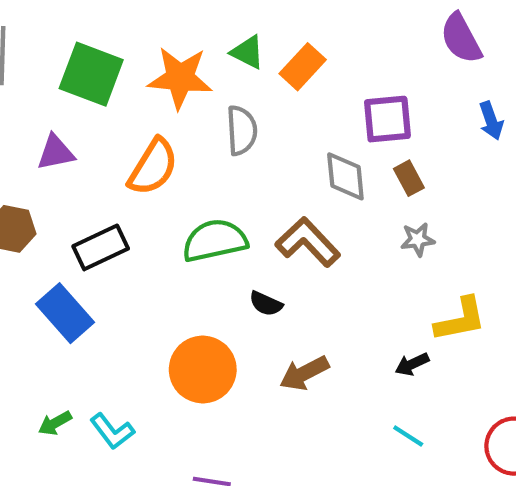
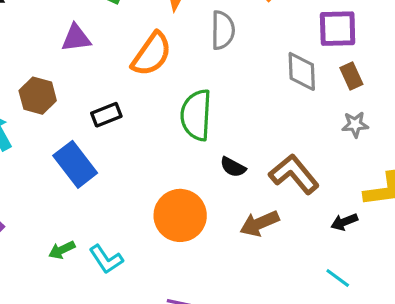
green semicircle: (215, 240) -> (196, 115), turned -78
brown L-shape: (308, 242) -> (294, 174), moved
black rectangle: (101, 247) -> (106, 115), size x0.7

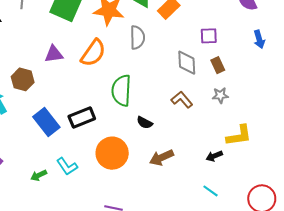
purple square: (338, 29) -> (209, 36), size x0.7
purple triangle: (76, 38) -> (54, 54), moved
black rectangle: (106, 115) -> (82, 117), moved, size x1.4
brown L-shape: (294, 174) -> (182, 100), moved, size x0.7
cyan L-shape: (106, 259) -> (67, 166), moved

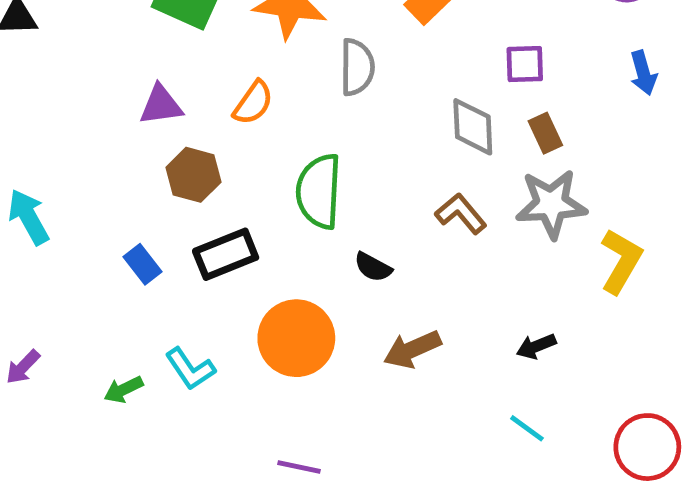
orange semicircle: (93, 53) -> (253, 103), size x0.7
brown hexagon: (23, 79) -> (193, 175), moved
gray star: (220, 95) -> (551, 204), size x1.8
blue rectangle: (46, 122) -> (142, 264), size x0.6
yellow L-shape: (239, 136) -> (621, 261), moved, turned -52

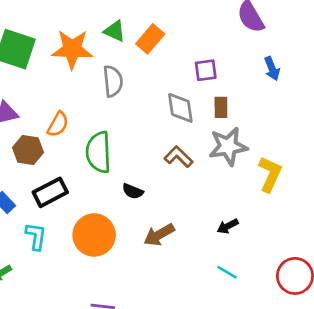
orange semicircle: (253, 103) -> (58, 124), moved
brown rectangle: (545, 133) -> (221, 107), turned 30
cyan L-shape: (190, 369) -> (36, 236), moved, turned -132

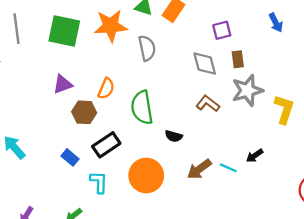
cyan line: (227, 272) -> (228, 168), moved

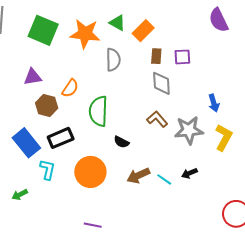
blue arrow: (276, 23) -> (214, 103), moved
brown rectangle: (238, 59) -> (156, 56), moved
gray star: (247, 90) -> (189, 130), moved
blue rectangle: (70, 157) -> (26, 143), size x1.8

